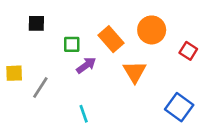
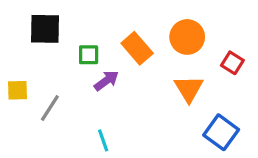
black square: (36, 23) -> (45, 29), size x1.5
orange triangle: (135, 72) -> (189, 89), moved

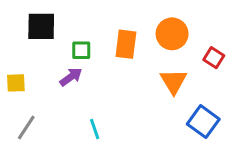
orange rectangle: (137, 48) -> (126, 44), turned 48
purple arrow: (106, 81) -> (71, 77), moved
gray line: (50, 108) -> (26, 128), moved

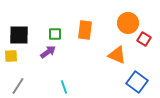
black square: (41, 26) -> (19, 35), moved
orange circle: (172, 34) -> (128, 23), moved
orange triangle: (174, 81) -> (117, 55), turned -36

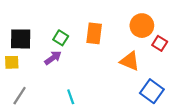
green square: (55, 34) -> (61, 38), turned 32

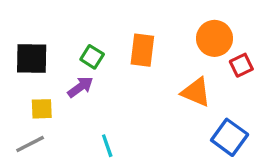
red square: (160, 43) -> (241, 65), turned 32
yellow square: (12, 62) -> (42, 109), moved
gray line: (20, 96) -> (30, 144), turned 30

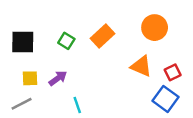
orange rectangle: (142, 50) -> (103, 36), turned 40
red square: (241, 65) -> (173, 72), moved
purple arrow: (80, 87) -> (58, 78), moved

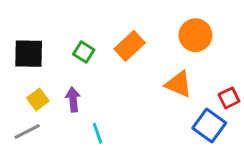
red square: (173, 72) -> (229, 98), moved
yellow square: (30, 78) -> (38, 99), turned -35
purple arrow: (58, 78) -> (73, 99), turned -60

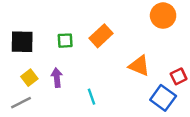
orange circle: (195, 35) -> (163, 16), moved
green square: (84, 52) -> (65, 41), turned -35
cyan line: (98, 133) -> (91, 97), moved

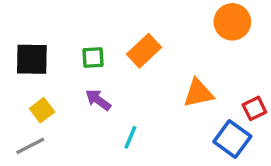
orange triangle: (139, 66) -> (198, 93), turned -35
purple arrow: (57, 78) -> (98, 100), moved, turned -48
cyan line: (91, 97) -> (130, 137), turned 42

